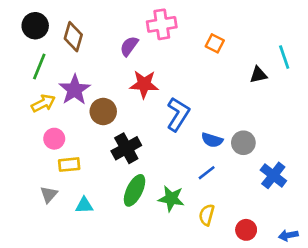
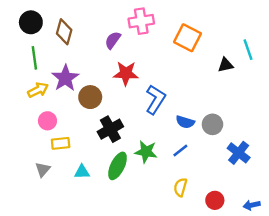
orange square: (215, 43) -> (188, 38), size x1.6
green line: (39, 67) -> (34, 58), turned -30
green star: (171, 199) -> (146, 152), moved
cyan triangle: (84, 205) -> (82, 172), moved

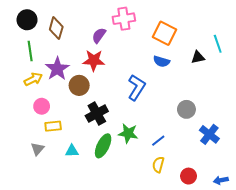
red star: (126, 73) -> (94, 60), moved
blue semicircle: (185, 122) -> (161, 61), moved
blue line: (180, 150) -> (158, 141), moved

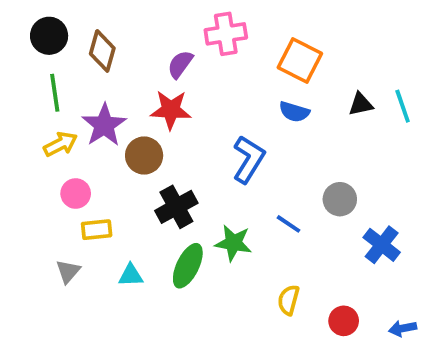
cyan line: (218, 44) -> (403, 106), moved
blue line: (158, 141) -> (289, 224), moved, turned 72

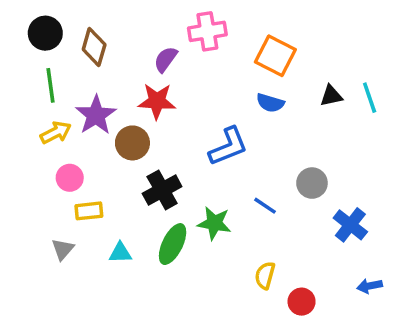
blue L-shape: (249, 159) -> (228, 146), turned 36
red circle: (344, 321) -> (302, 302), moved
blue arrow: (403, 328) -> (370, 286), moved

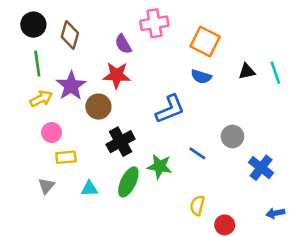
purple semicircle: (166, 59) -> (123, 44), turned -66

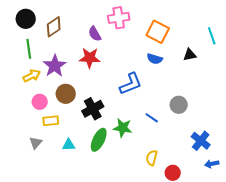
brown diamond: (70, 35) -> (54, 27), turned 40
cyan line: (275, 73) -> (212, 36), moved
brown circle: (98, 107) -> (66, 94), moved
blue cross: (261, 168) -> (201, 141), moved

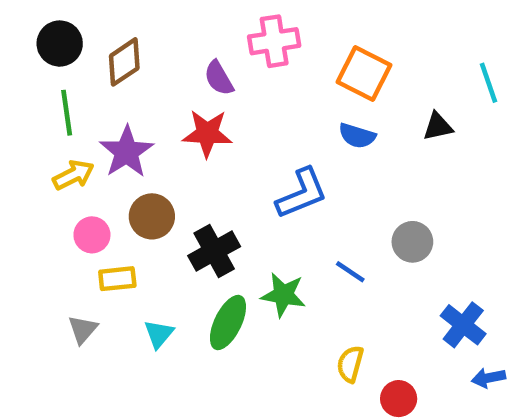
cyan triangle: (69, 145) -> (159, 334), turned -48

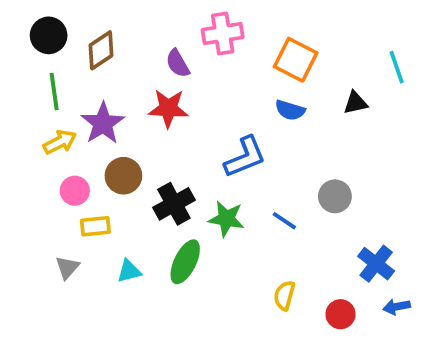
green star: (283, 295) -> (226, 219), moved
cyan triangle: (159, 334) -> (129, 271), turned 35
red circle: (399, 399) -> (341, 314), moved

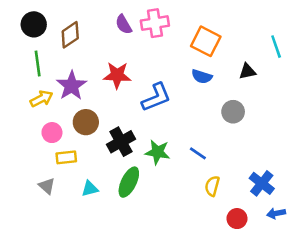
purple semicircle: (178, 63) -> (124, 24), moved
blue L-shape: (245, 157) -> (156, 97), moved
gray circle: (335, 196) -> (233, 112), moved
gray triangle: (67, 267) -> (47, 186), turned -30
yellow semicircle: (284, 295) -> (212, 186), moved

